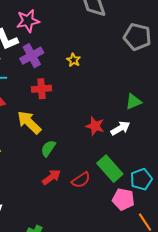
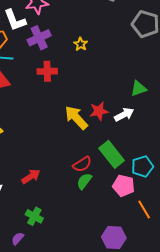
yellow arrow: (29, 122) -> (76, 118), moved
red star: (95, 126) -> (99, 111), turned -30
green semicircle: (48, 148) -> (84, 181), moved
red arrow: (51, 177) -> (31, 177), moved

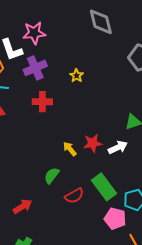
yellow arrow: (76, 118) -> (70, 149), size x0.6
green semicircle: (84, 181) -> (52, 175), moved

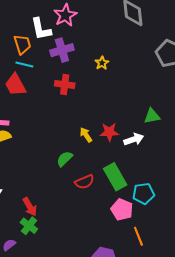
pink star: (34, 33) -> (65, 15), turned -30
red arrow: (23, 206) -> (30, 207), moved, turned 84

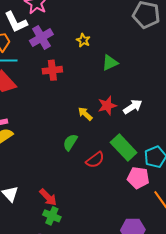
green triangle: (152, 116) -> (110, 63), moved

